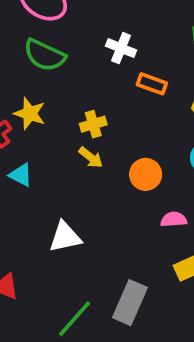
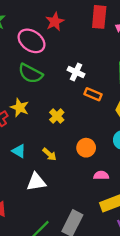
yellow cross: (93, 124) -> (57, 116), turned -32
yellow arrow: (91, 157) -> (49, 154), moved
cyan triangle: (21, 175) -> (19, 151), moved

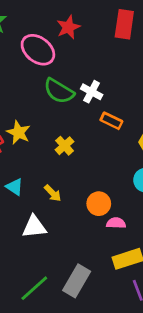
green semicircle: (30, 73) -> (59, 91), moved
orange circle: (86, 148) -> (99, 204), moved

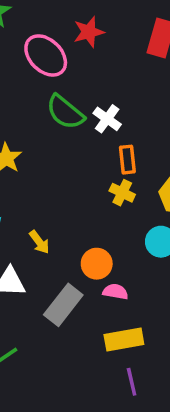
orange rectangle: (111, 121) -> (127, 160), turned 50
yellow cross: (65, 146) -> (122, 193), moved, turned -30
gray rectangle: (77, 281) -> (63, 305), moved

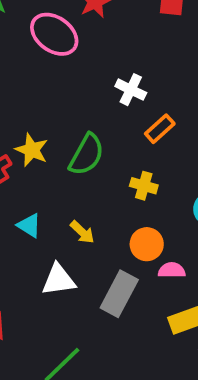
green semicircle: (65, 112) -> (87, 155), moved, turned -90
orange rectangle: (127, 160) -> (160, 129), turned 64
yellow cross: (122, 193) -> (144, 186), moved

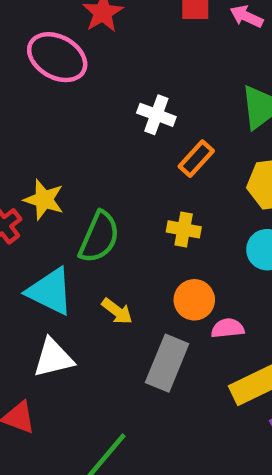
green semicircle: (87, 155) -> (99, 237), moved
cyan triangle: (29, 225) -> (50, 291), size x1.6
yellow arrow: (82, 232) -> (117, 311), moved
white triangle: (59, 280) -> (53, 358), moved

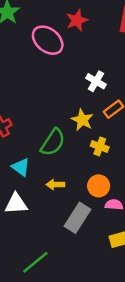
yellow star: (44, 200) -> (82, 120), moved
cyan triangle: (50, 291) -> (21, 167), size x0.7
yellow arrow: (117, 311) -> (55, 185), turned 132

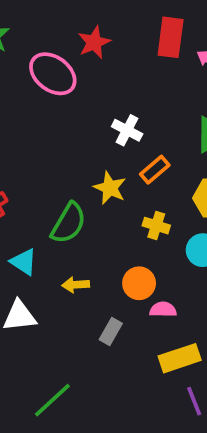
yellow cross: (100, 146) -> (156, 226), moved
gray rectangle: (78, 218) -> (111, 332), size x0.6

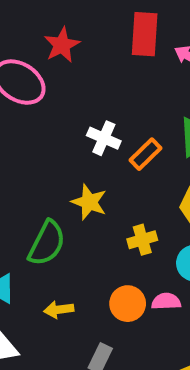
orange rectangle: (155, 170) -> (145, 154), moved
yellow cross: (156, 226) -> (142, 240), turned -30
pink semicircle: (163, 310) -> (166, 301), moved

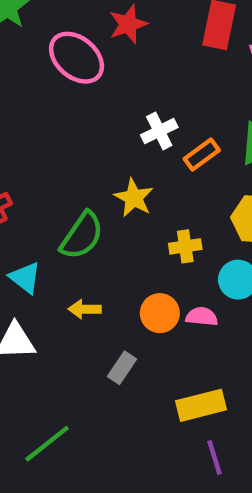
white cross: (104, 138) -> (159, 131), turned 32

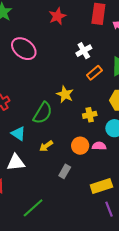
pink ellipse: (77, 58) -> (24, 49), moved
white cross: (159, 131) -> (84, 51), moved
yellow arrow: (85, 309) -> (46, 146), turned -32

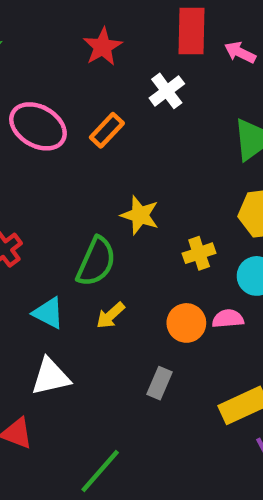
white cross: (84, 51) -> (167, 91), moved
orange rectangle: (94, 73) -> (107, 130), moved
yellow arrow: (46, 146) -> (111, 315), moved

